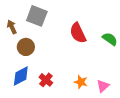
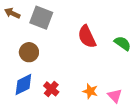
brown arrow: (12, 27) -> (12, 13), moved, turned -40
pink triangle: (103, 86) -> (115, 96), turned -32

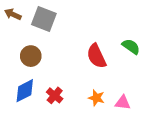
red semicircle: (87, 37) -> (96, 56), moved
pink triangle: (115, 96) -> (123, 103), turned -40

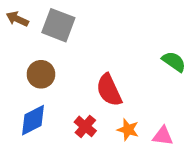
red semicircle: (96, 56) -> (109, 90), moved
red cross: (55, 95) -> (85, 126), moved

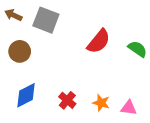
brown circle: (41, 74) -> (20, 51), moved
red semicircle: (109, 90) -> (99, 41), moved, turned -116

